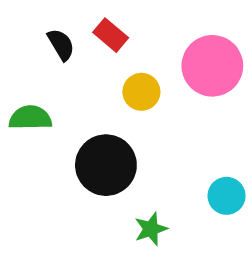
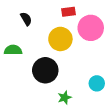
red rectangle: (111, 35) -> (69, 12), moved, turned -48
yellow circle: (141, 92) -> (60, 39), size x1.5

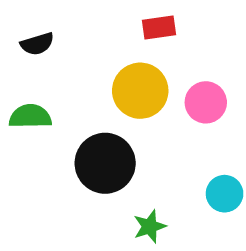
black semicircle: (26, 19) -> (37, 44), moved, turned 104
pink circle: (91, 28) -> (206, 102), moved, size x0.7

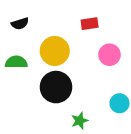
red rectangle: (159, 27) -> (90, 24), moved
yellow circle: (140, 91) -> (55, 51), moved

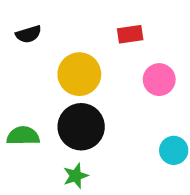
green semicircle: (16, 62) -> (23, 136), moved
green star: (80, 121) -> (76, 176), moved

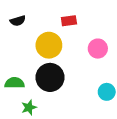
red rectangle: (130, 34) -> (69, 21), moved
green star: (76, 176) -> (29, 107), moved

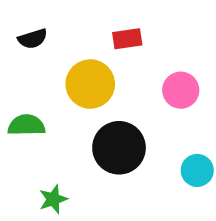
black circle: (50, 77) -> (119, 148), moved
green semicircle: (14, 83) -> (26, 125), moved

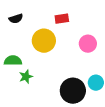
black circle: (119, 148) -> (73, 91), moved
green star: (53, 199) -> (26, 77), moved

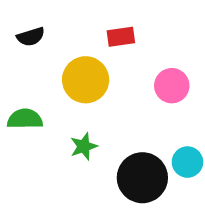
green star: (26, 77) -> (84, 146), moved

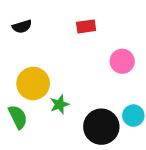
yellow circle: (86, 80) -> (33, 84), moved
green semicircle: (25, 119) -> (18, 117), moved, turned 65

